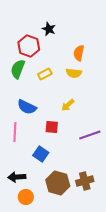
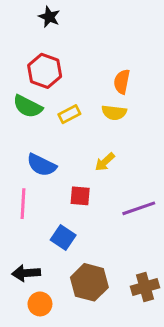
black star: (49, 29) -> (49, 17), moved
green semicircle: (18, 69) -> (28, 106), turned -84
brown cross: (85, 181) -> (145, 287), moved

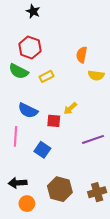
yellow semicircle: (114, 113) -> (96, 75), moved
red square: (80, 196) -> (54, 121), moved
blue square: (63, 238) -> (42, 150), moved

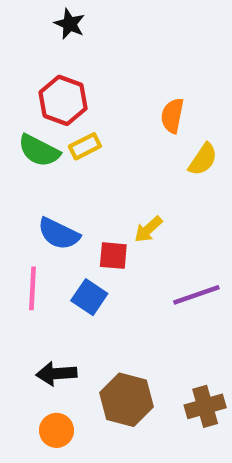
yellow semicircle: (96, 75) -> (203, 159), turned -63
yellow rectangle: (47, 76) -> (85, 146), moved
blue square: (42, 150) -> (89, 297), moved
black arrow: (18, 183) -> (57, 374), moved

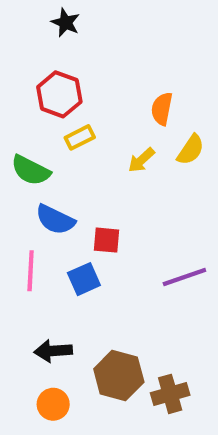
green semicircle: (39, 151) -> (31, 170), moved
yellow arrow: (148, 229) -> (141, 160), moved
blue square: (89, 297) -> (84, 279), turned 32
brown cross: (205, 406) -> (170, 394), moved

